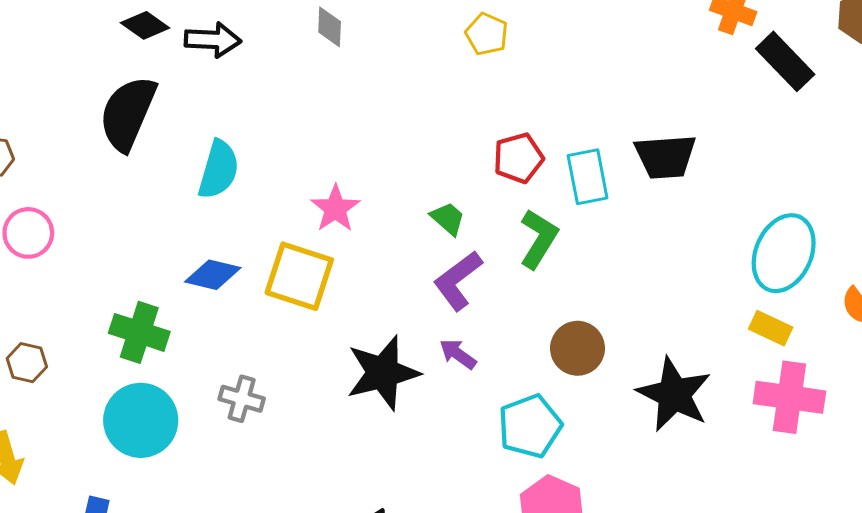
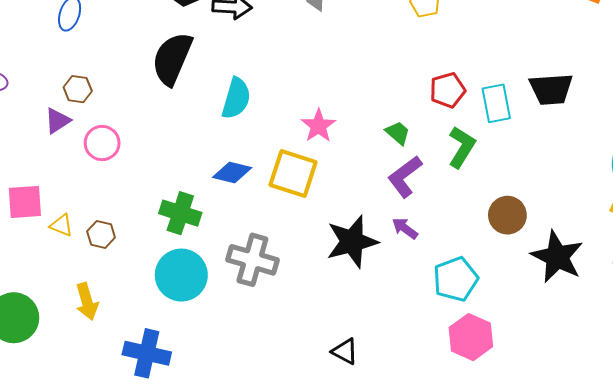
brown circle: (577, 348) -> (507, 215), moved
gray cross: (242, 399) -> (252, 260), size x1.6

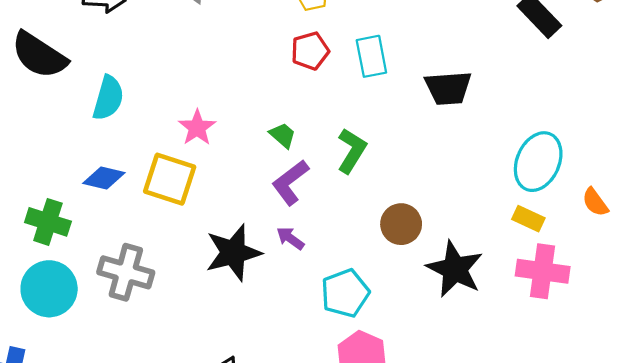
black semicircle: (172, 59) -> (39, 55), turned -80
red pentagon: (447, 90) -> (310, 51), moved
cyan rectangle: (496, 103) -> (371, 56), moved

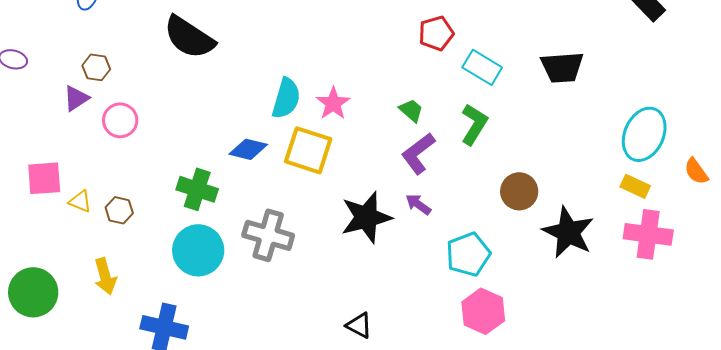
cyan rectangle: (371, 56) -> (482, 67), moved, turned -48
cyan semicircle: (108, 98) -> (286, 98), moved

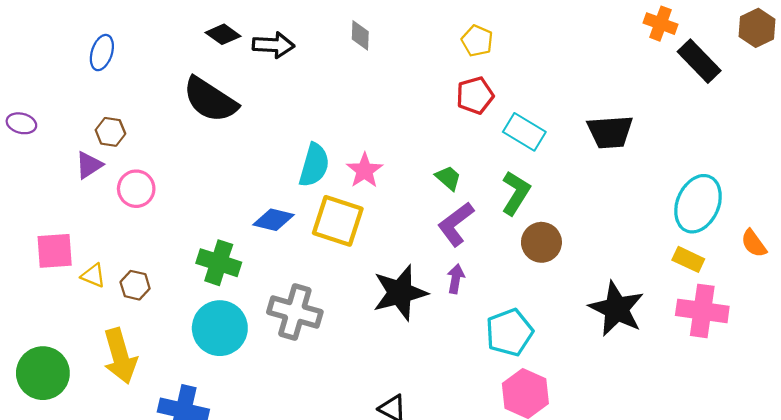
brown circle: (519, 191) -> (541, 242), moved
purple arrow: (418, 204) -> (456, 279), turned 64
yellow arrow: (105, 276) -> (120, 356), size x1.4

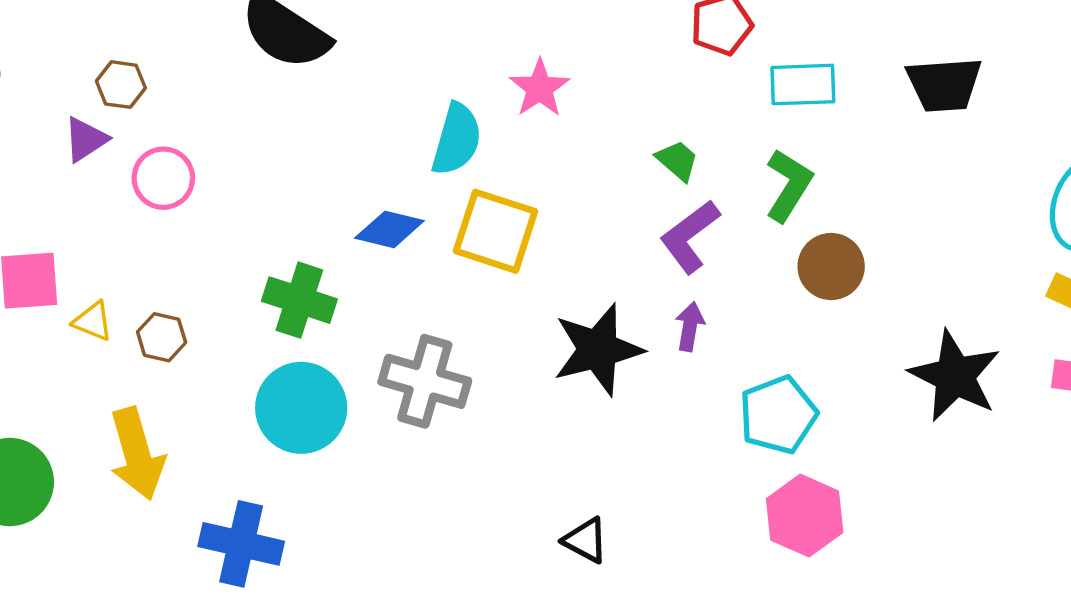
cyan rectangle: (524, 132) -> (803, 85), turned -33
pink star: (365, 170) -> (540, 88), moved

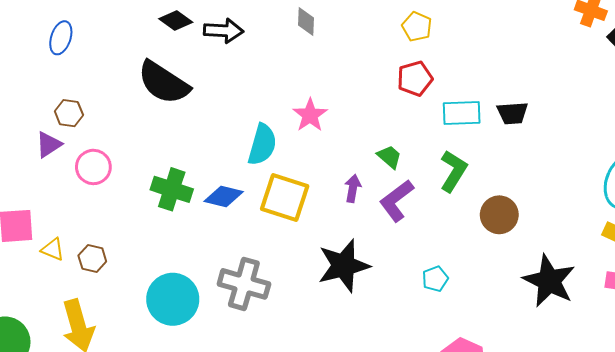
black trapezoid: (944, 85) -> (512, 113), moved, size x0.7
brown circle: (831, 267) -> (499, 215), moved
green cross: (299, 300) -> (172, 189), moved
purple arrow: (690, 327) -> (353, 188), moved
cyan pentagon: (778, 415) -> (435, 279), moved, size x0.6

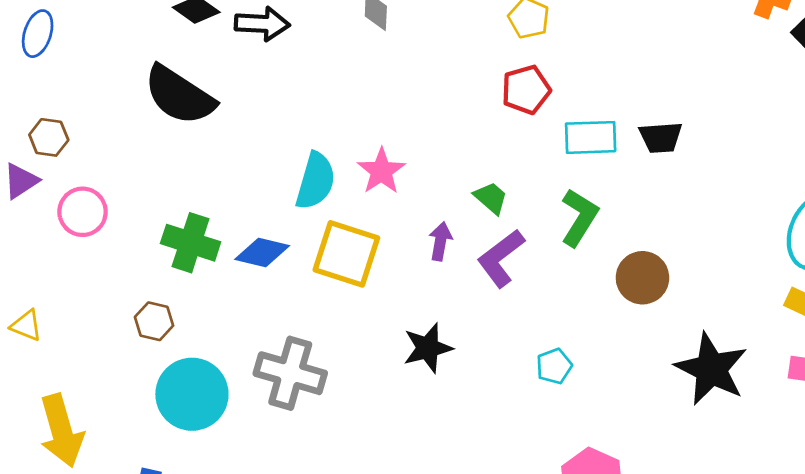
pink star: (310, 115) -> (381, 171), moved
brown hexagon: (92, 259) -> (154, 321), moved
black star: (344, 266) -> (428, 348), size x0.7

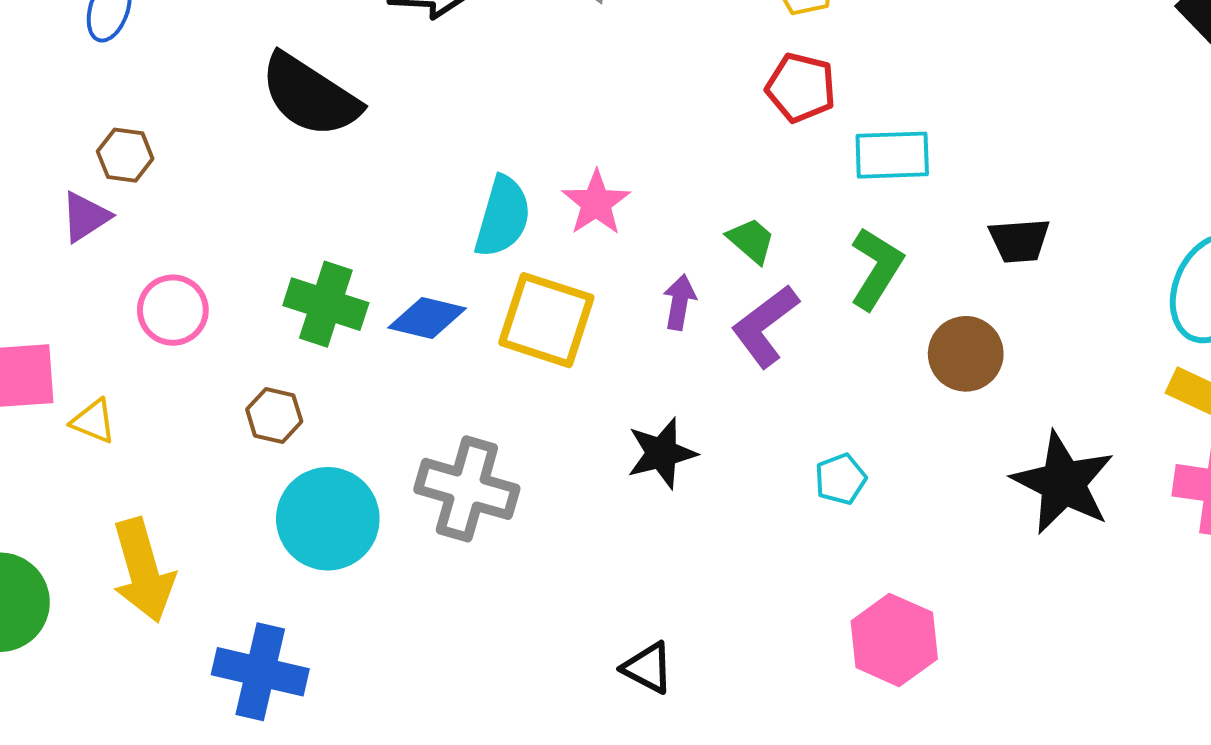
red pentagon: (526, 90) -> (801, 88), turned 30
black trapezoid: (661, 137) -> (1019, 241), moved
pink circle: (83, 212) -> (173, 310), moved

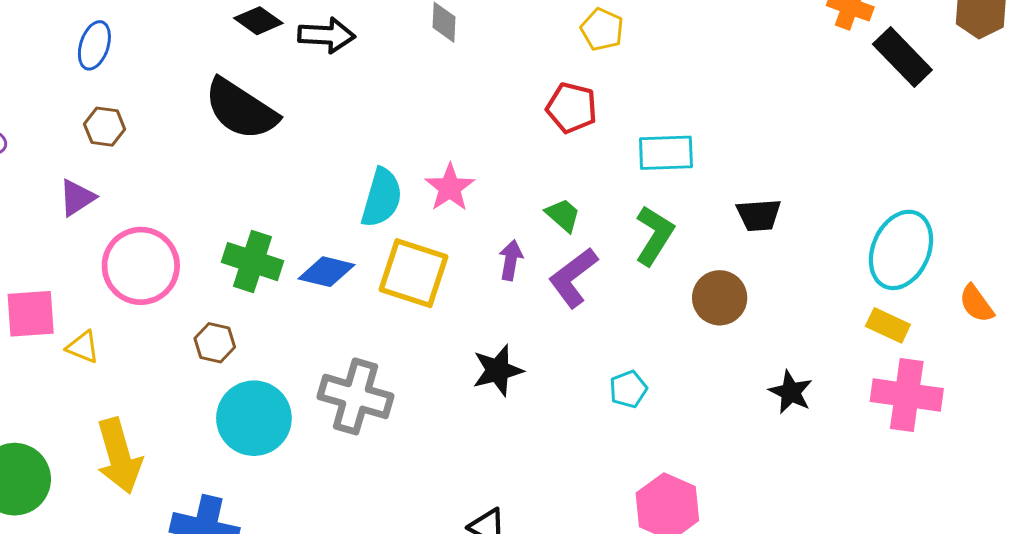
red pentagon: (801, 88) -> (572, 108), moved
brown hexagon: (125, 155) -> (105, 127), moved
pink circle: (173, 310) -> (141, 266), size x1.5
black star: (1063, 483) -> (791, 392), size x0.6

